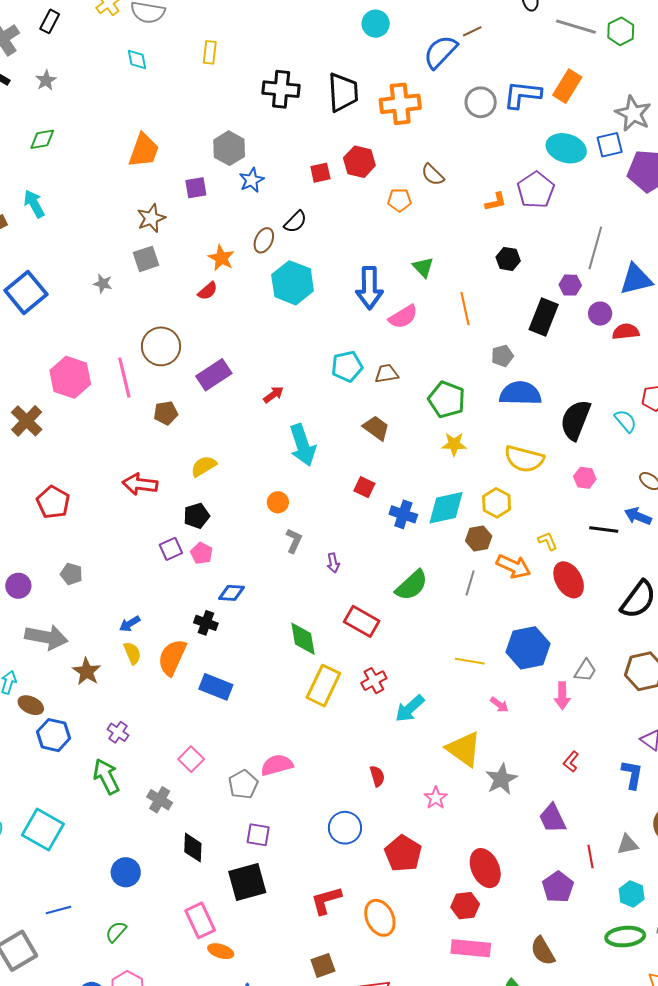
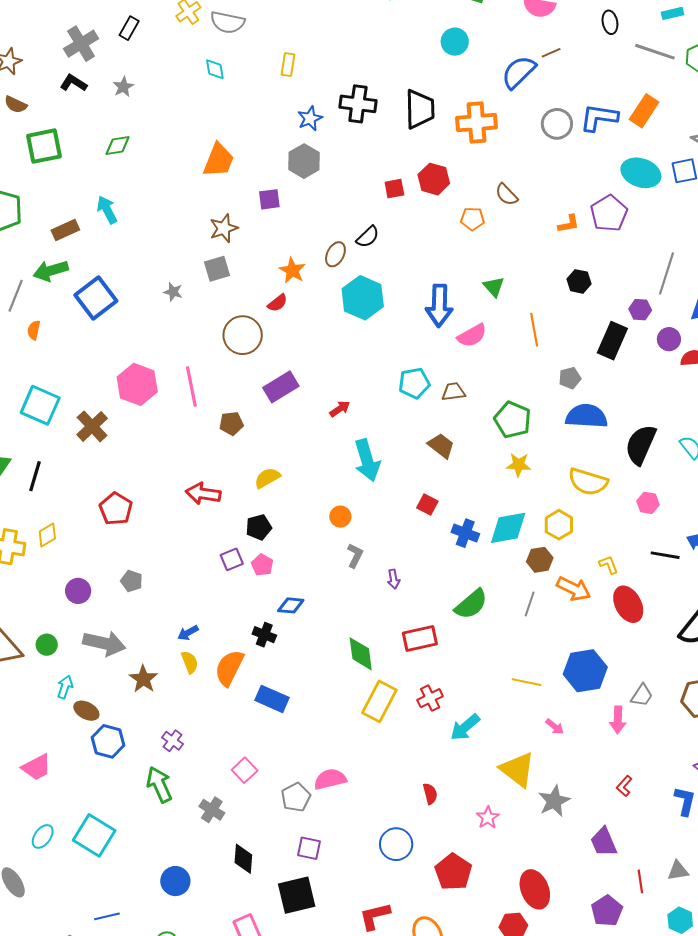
blue star: (252, 180) -> (310, 118), moved
brown circle: (161, 346) -> (243, 335), moved
red rectangle: (362, 621) -> (420, 639), turned -44

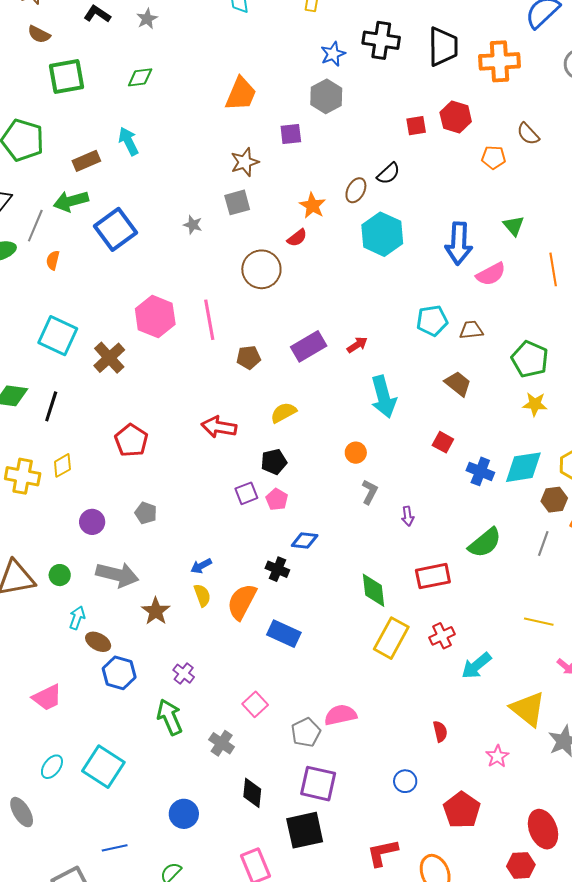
purple rectangle: (281, 387) -> (309, 346), moved
blue circle: (396, 844) -> (405, 781), size x0.7
purple square: (309, 848) -> (318, 784), size x1.5

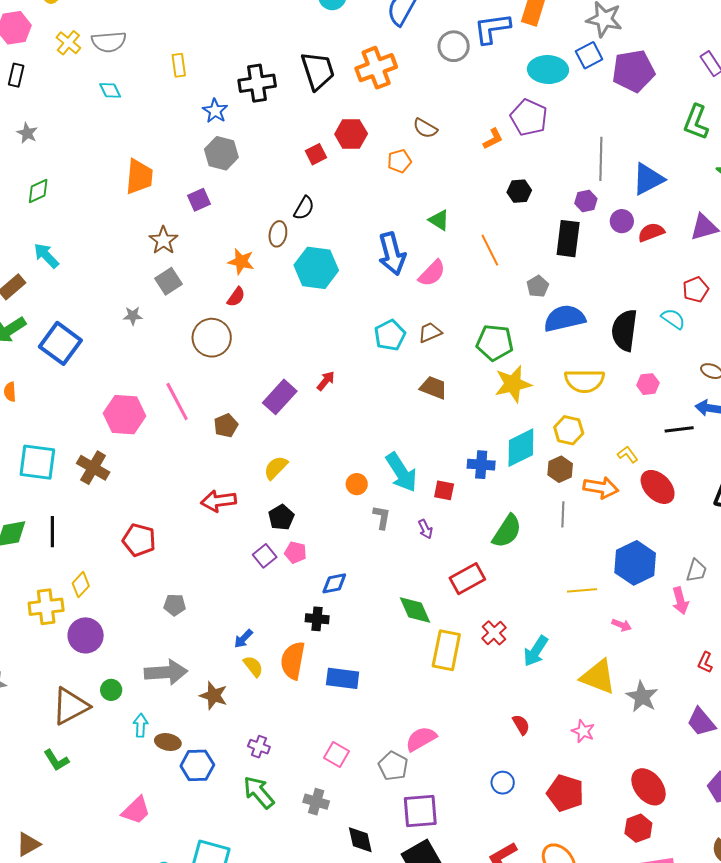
cyan arrow: (383, 397) -> (401, 472), moved
yellow star: (535, 404) -> (513, 384), size x1.5
red square: (443, 442) -> (444, 490), moved
purple circle: (92, 522) -> (86, 635), moved, size x1.4

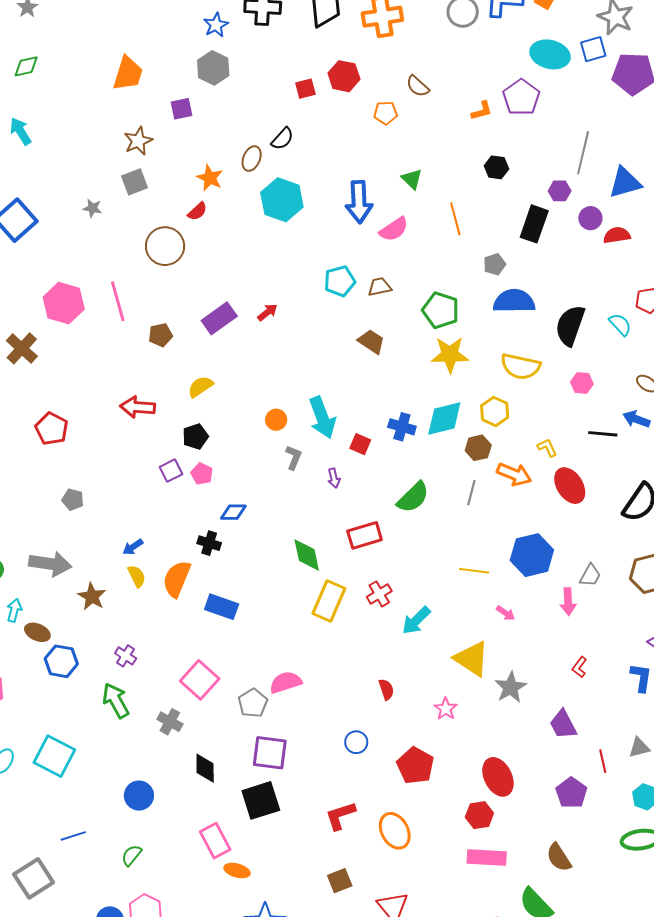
pink square: (336, 754) -> (200, 680), size x1.5

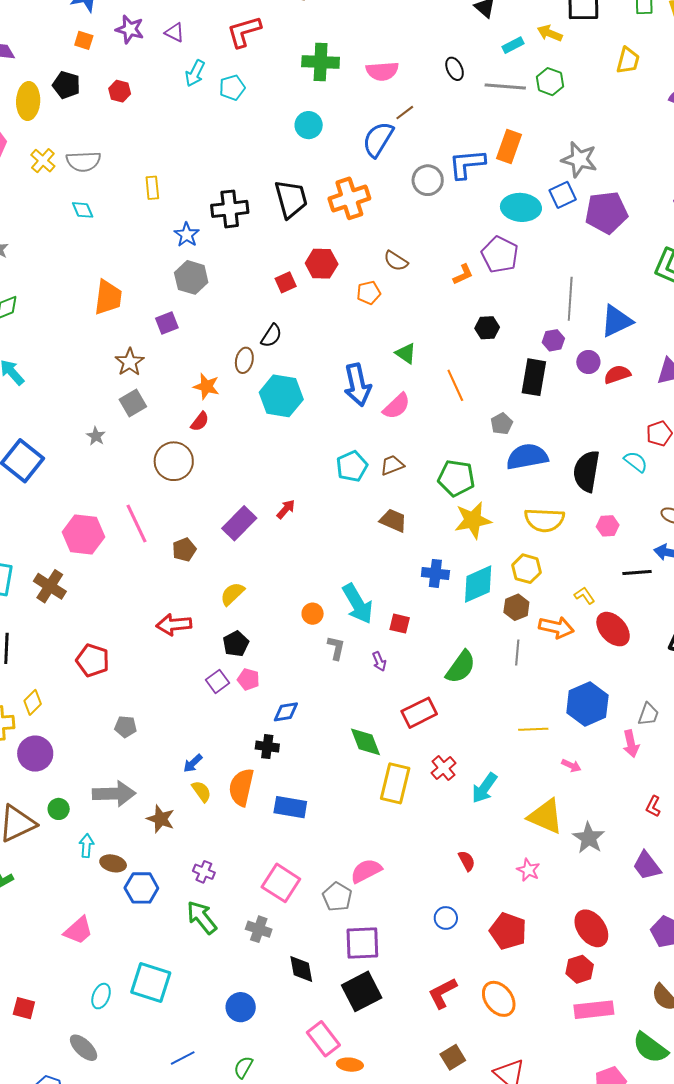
gray star: (92, 208) -> (96, 436), turned 30
blue cross: (402, 427) -> (435, 573), moved

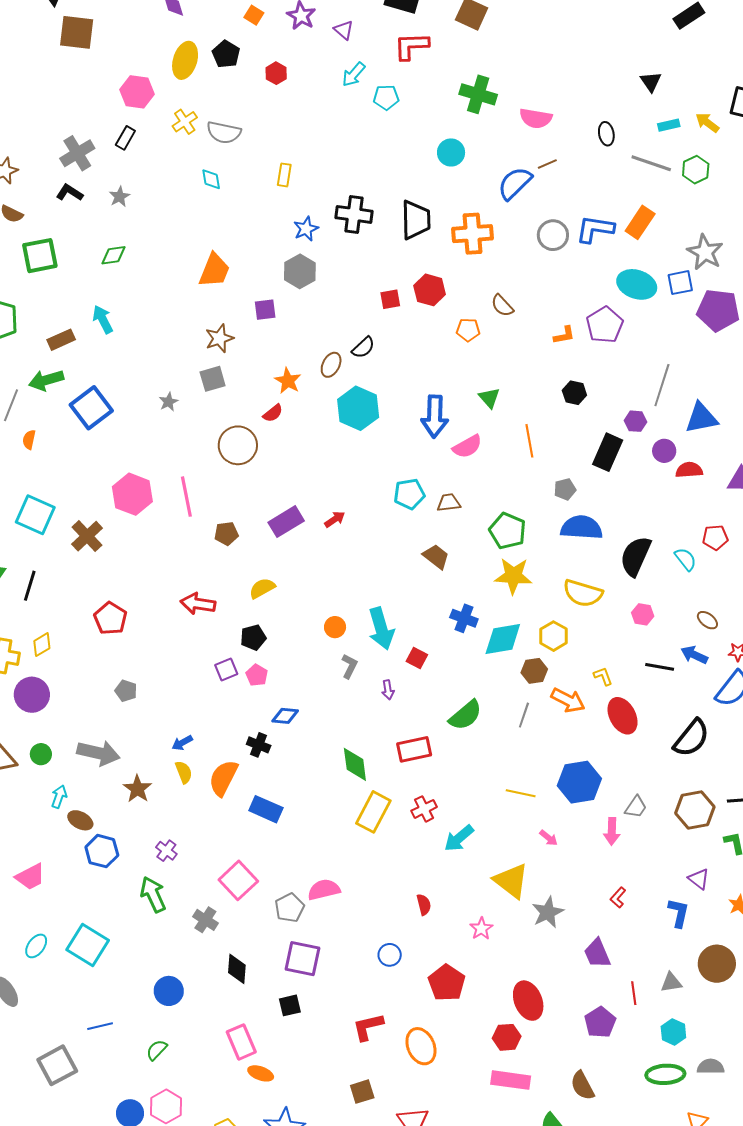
black square: (362, 991) -> (290, 1005), size x0.6

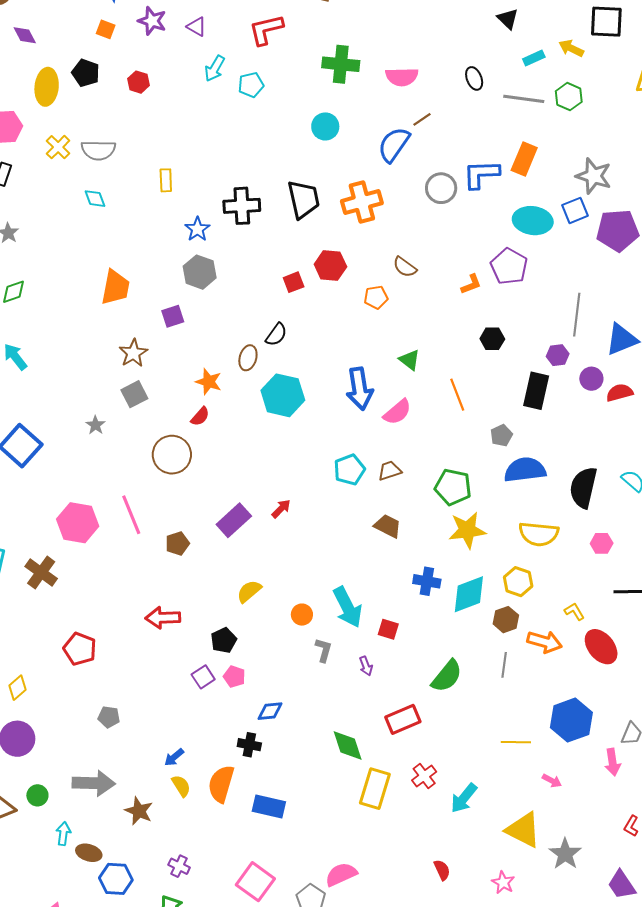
yellow semicircle: (262, 588) -> (249, 591), moved

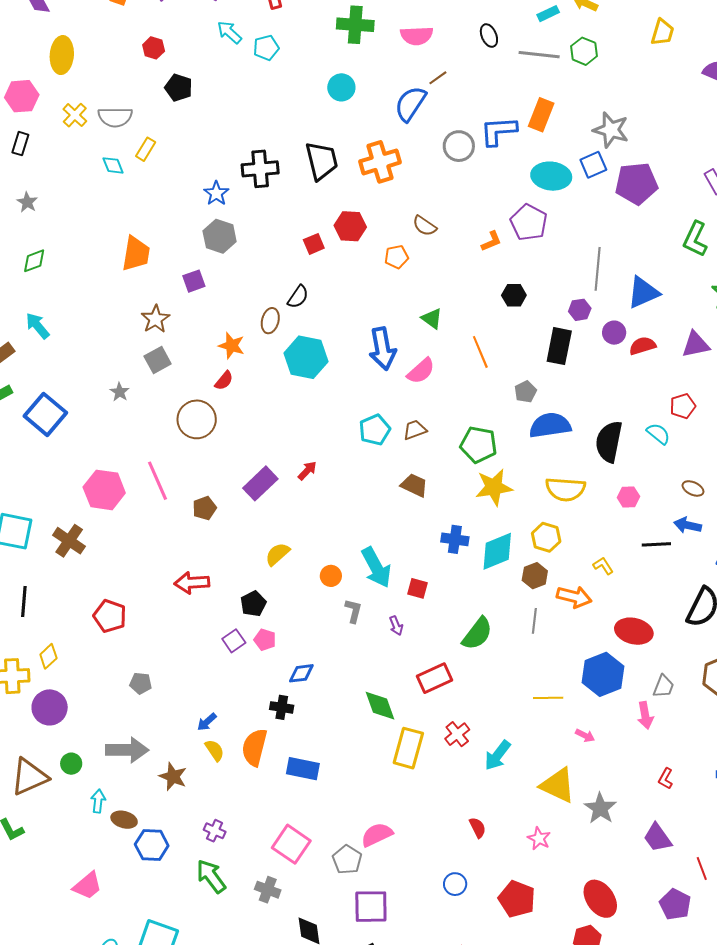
cyan arrow: (215, 68) -> (229, 32), turned 104
black pentagon: (86, 73) -> (179, 88), moved
yellow rectangle: (166, 180) -> (146, 149), moved, turned 35
red ellipse: (601, 647) -> (634, 631), moved, turned -36

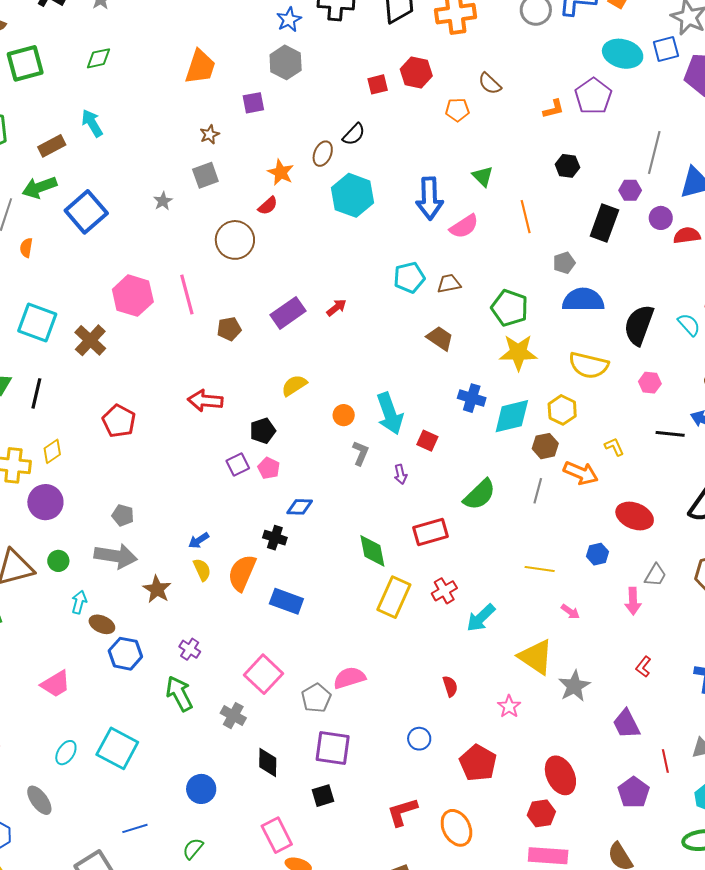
brown star: (155, 319) -> (210, 134), size x0.7
blue hexagon: (603, 674) -> (597, 554), size x0.5
gray pentagon: (141, 683) -> (123, 515), moved

